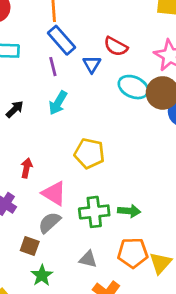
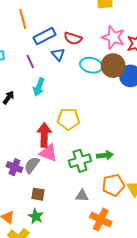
blue rectangle: (61, 40) -> (44, 36), moved, turned -65
red arrow: (26, 168) -> (44, 135), moved, size x1.6
gray semicircle: (50, 223) -> (32, 165), moved
green star: (42, 275) -> (36, 216), moved

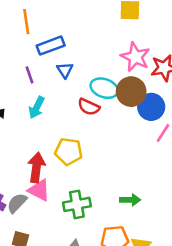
red semicircle: (73, 38) -> (89, 107), moved
green arrow: (105, 155) -> (130, 200), moved

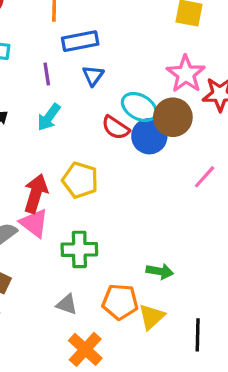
blue circle: (151, 107) -> (149, 136), moved
green arrow: (130, 200) -> (160, 271), moved

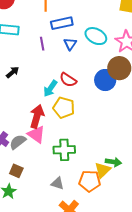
cyan ellipse: (139, 107) -> (96, 36), moved
cyan arrow: (49, 117) -> (50, 88), moved
red semicircle: (116, 128) -> (68, 80), moved
yellow triangle: (152, 317) -> (103, 170), moved

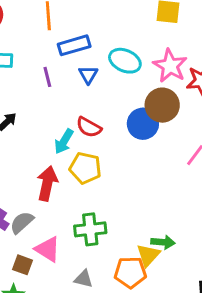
pink triangle: (36, 134) -> (48, 249), moved

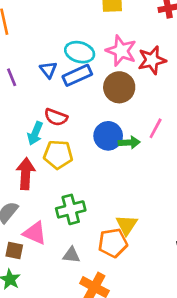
blue rectangle: (74, 45) -> (77, 75), moved
blue circle: (143, 124) -> (108, 136), moved
green arrow: (163, 242) -> (129, 143), moved

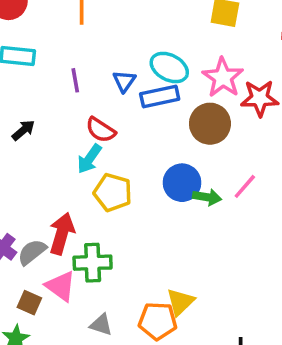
red semicircle: (56, 117) -> (101, 130), moved
red arrow: (26, 174) -> (62, 234), moved
green cross: (71, 209) -> (93, 263), moved

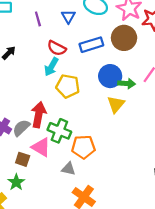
blue rectangle: (160, 96) -> (91, 45), moved
green cross: (93, 263) -> (59, 131), turned 30
yellow triangle: (180, 302) -> (116, 104), moved
orange pentagon: (158, 321) -> (83, 147), moved

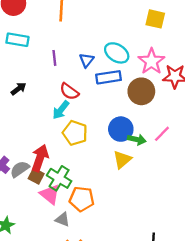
blue rectangle: (91, 45) -> (109, 77), moved
pink triangle: (41, 147) -> (50, 194), moved
brown square: (23, 159) -> (36, 176), moved

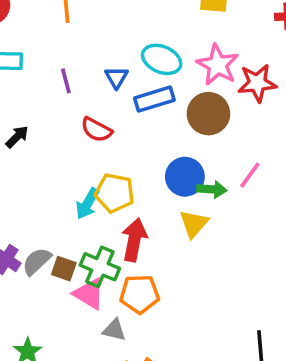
cyan arrow: (61, 110) -> (87, 204), moved
red arrow: (40, 158) -> (134, 240), moved

